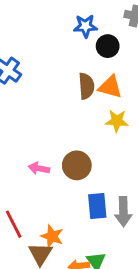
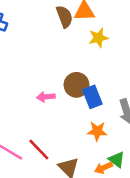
blue rectangle: (97, 206) -> (92, 97), moved
orange star: (52, 236) -> (97, 131), moved

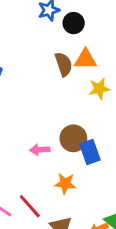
orange star: (97, 131) -> (65, 184), moved

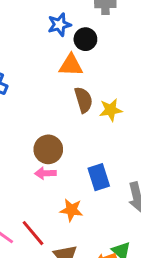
orange triangle: (85, 59) -> (71, 65), moved
brown semicircle: (64, 64) -> (83, 100), moved
brown circle: (73, 138) -> (48, 149), moved

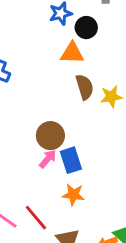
pink arrow: (45, 173) -> (48, 159), turned 132
blue rectangle: (99, 177) -> (71, 160), moved

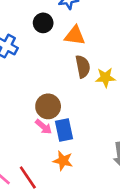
black circle: (86, 28) -> (43, 23), moved
pink arrow: (48, 159) -> (44, 127), turned 84

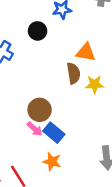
orange triangle: (75, 35) -> (86, 52), moved
blue rectangle: (64, 130) -> (54, 133), turned -40

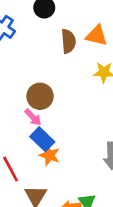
brown semicircle: (73, 73) -> (68, 41), moved
blue rectangle: (54, 133) -> (42, 139), moved

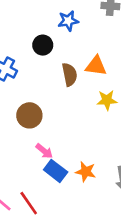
brown circle: (40, 96) -> (29, 115), moved
orange star: (50, 155) -> (86, 172), moved

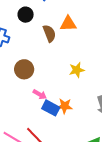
yellow star: (107, 100) -> (77, 70), moved
orange star: (86, 172) -> (65, 106), moved

